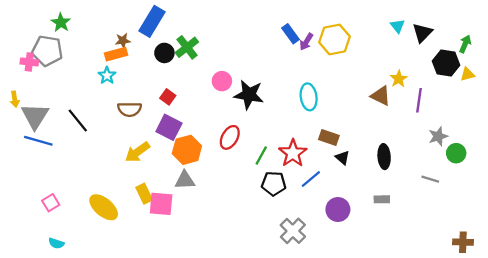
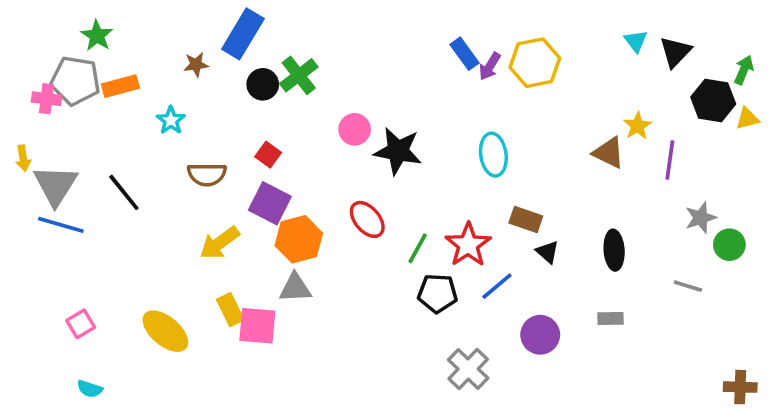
orange rectangle: (116, 54) -> (120, 86), moved
red ellipse: (230, 137) -> (367, 219), turned -70

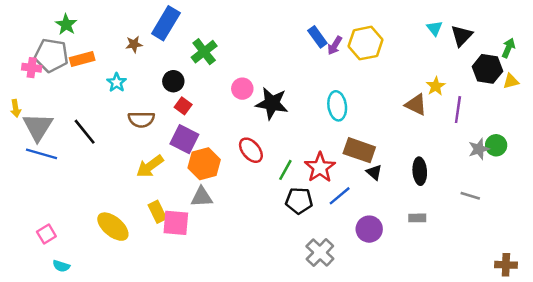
black circle: (263, 84) -> (173, 81), moved
brown rectangle: (526, 219) -> (359, 150), size x1.4
green circle: (729, 245) -> (496, 145), moved
pink square: (81, 324) -> (46, 234), moved

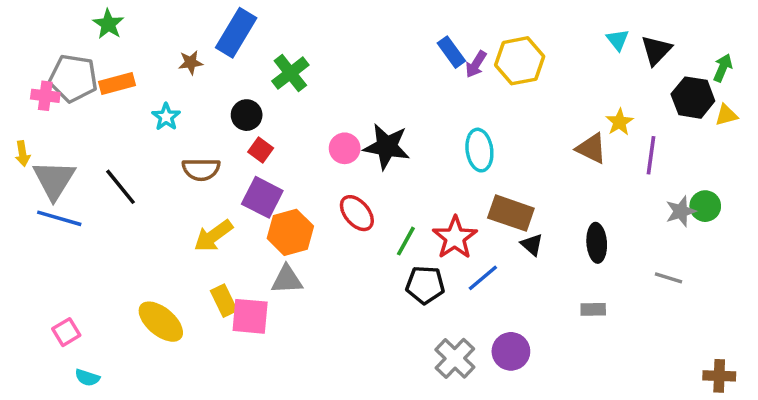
green star: (66, 25) -> (108, 24), moved
pink circle: (242, 89) -> (345, 148), moved
purple circle: (369, 229) -> (511, 351), moved

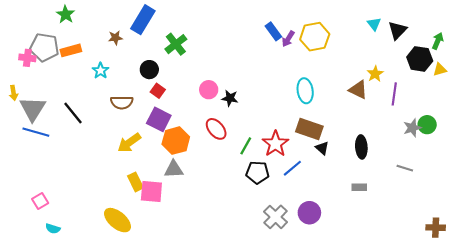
black star: (387, 147) -> (230, 98), moved, size x0.6
cyan ellipse: (479, 150) -> (305, 91), moved
yellow ellipse: (161, 322) -> (118, 220), moved

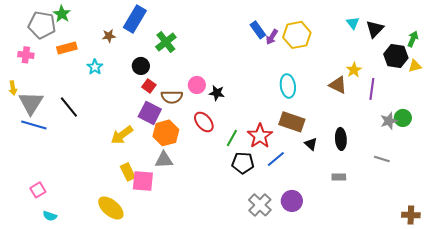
gray pentagon: (44, 47) -> (42, 25), moved
brown semicircle: (122, 102) -> (172, 97), moved
black triangle: (322, 148) -> (311, 144), moved

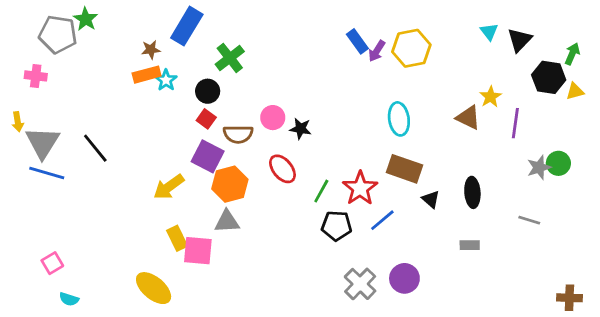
orange rectangle: (67, 48) -> (147, 75), moved
black circle: (141, 66) -> (208, 91), moved
cyan star: (95, 67) -> (166, 80), moved

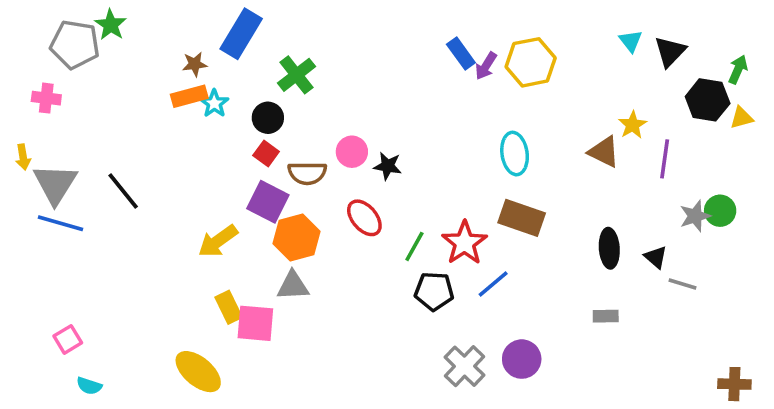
black triangle: (431, 199) -> (656, 257), moved

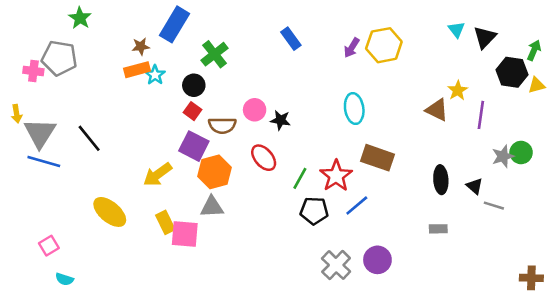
gray pentagon: (75, 44) -> (59, 58), moved
blue rectangle: (461, 53) -> (291, 39), moved
cyan ellipse: (515, 154) -> (354, 109), moved
yellow ellipse: (198, 372) -> (110, 212), moved

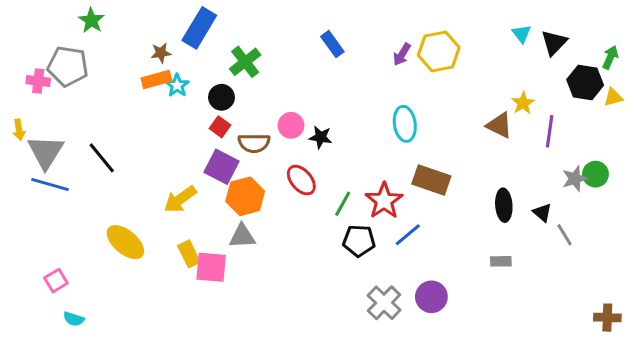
gray line: (494, 206) -> (564, 235), turned 42

